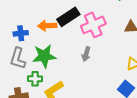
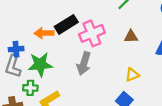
blue cross: (21, 33) -> (16, 49), moved
gray arrow: (86, 54) -> (84, 63), size x1.5

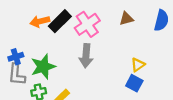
orange arrow: (44, 33) -> (40, 21), moved
yellow triangle: (132, 75) -> (138, 65), moved

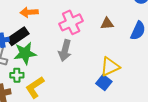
black rectangle: (60, 21) -> (18, 36), moved
yellow triangle: (138, 65) -> (110, 67), size x1.5

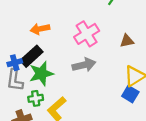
brown triangle: (107, 24) -> (127, 41), moved
gray arrow: (65, 50) -> (84, 65), turned -110

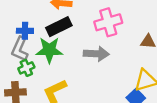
black rectangle: (31, 56) -> (59, 27), moved
green cross: (36, 98) -> (26, 68), moved, turned -32

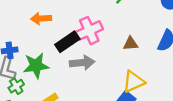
black rectangle: (59, 27) -> (67, 42), moved

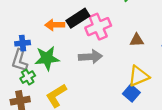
orange arrow: (41, 19) -> (55, 25), moved
black rectangle: (67, 42) -> (78, 18), moved

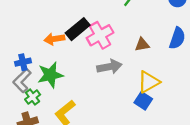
gray arrow: (90, 57) -> (109, 67), moved
gray L-shape: (20, 60) -> (22, 81), turned 35

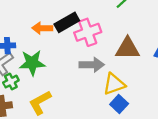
brown triangle: (142, 45) -> (128, 49), size x1.6
yellow triangle: (149, 82) -> (114, 84), moved

